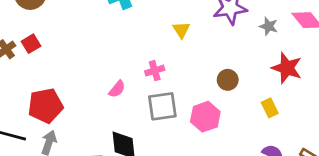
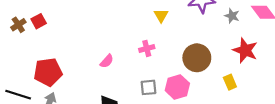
pink cross: (155, 71) -> (147, 48), moved
brown circle: (228, 80) -> (197, 58), size x1.6
gray square: (162, 106) -> (148, 87), moved, size x0.7

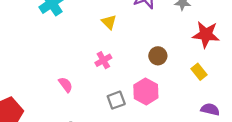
brown circle: (197, 58) -> (158, 56), size x0.6
pink semicircle: (107, 61) -> (66, 85), turned -64

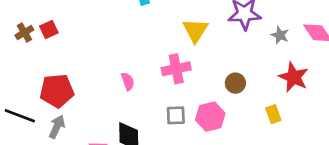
yellow triangle: (109, 22) -> (195, 30), size x1.5
pink cross: (103, 60) -> (176, 69), size x1.5

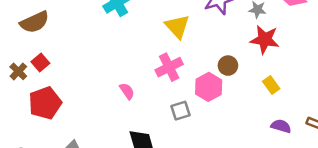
red star: (294, 77) -> (265, 40), moved
red pentagon: (57, 91) -> (45, 103), moved
pink hexagon: (210, 117) -> (209, 87), moved

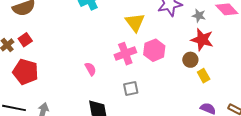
brown circle: (228, 66) -> (190, 60), moved
pink hexagon: (209, 87) -> (154, 50), moved
red pentagon: (45, 103) -> (26, 72), turned 30

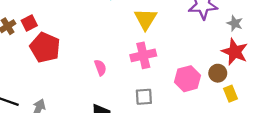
yellow triangle: (135, 22) -> (146, 19), moved
pink hexagon: (154, 50) -> (188, 79), moved
red pentagon: (26, 72) -> (45, 47), moved

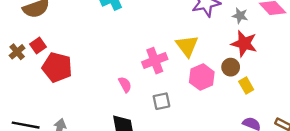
yellow triangle: (146, 19) -> (187, 46), moved
pink semicircle: (100, 68) -> (125, 84), moved

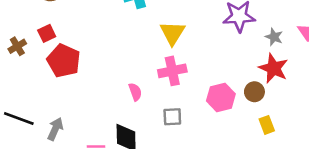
yellow triangle: (187, 46) -> (172, 33), moved
brown cross: (17, 52) -> (17, 46), moved
yellow rectangle: (246, 85) -> (267, 125), moved

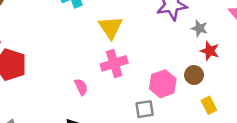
gray star: (274, 37) -> (199, 28), moved
red star: (273, 68) -> (210, 51), size x0.7
gray square: (172, 117) -> (145, 109), moved

